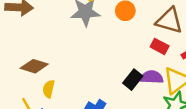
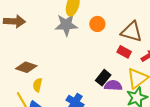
purple semicircle: (152, 77) -> (113, 85), moved

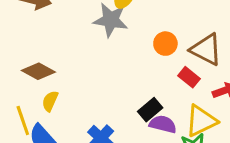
orange circle: (97, 24) -> (165, 44), moved

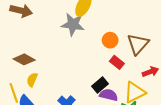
brown triangle: (206, 49) -> (138, 44), turned 45
red rectangle: (189, 77) -> (117, 62), moved

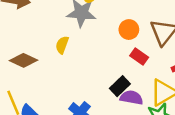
yellow semicircle: (32, 80) -> (62, 45), moved

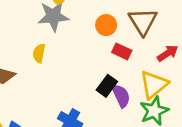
purple semicircle: (131, 98) -> (121, 96), turned 65

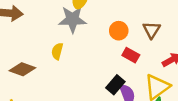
brown triangle: (143, 21) -> (152, 30), size x0.7

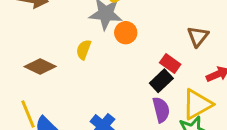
orange circle: (119, 31) -> (126, 33), moved
black rectangle: (115, 85) -> (161, 81), moved

